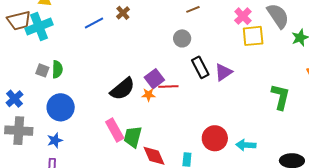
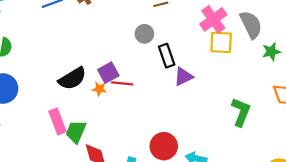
pink cross: (243, 16) -> (213, 19), size x1.4
black rectangle: (200, 67) -> (167, 56), moved

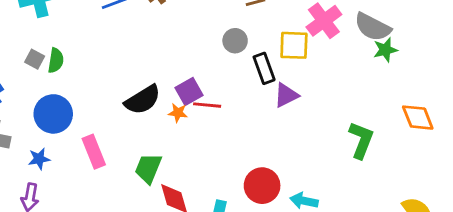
gray semicircle: (251, 25) -> (373, 27), turned 144
yellow square: (221, 42) -> (294, 45), moved
green star: (271, 52) -> (385, 50), moved
pink rectangle: (58, 121) -> (94, 152), moved

